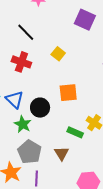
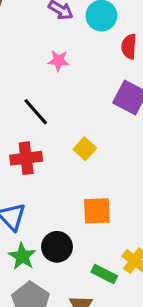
red cross: (21, 62) -> (26, 158), turned -30
black circle: (40, 108) -> (57, 247), moved

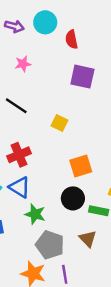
red cross: (26, 158) -> (19, 155), moved
black circle: (57, 247) -> (73, 198), moved

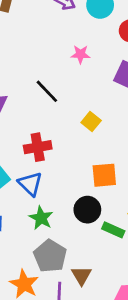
pink star: (23, 64) -> (81, 54), moved
brown triangle: (88, 239) -> (81, 275), moved

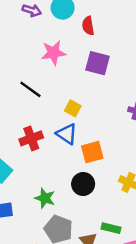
pink star: (81, 54) -> (53, 53), size x1.5
blue triangle: (30, 184) -> (67, 134), moved
green rectangle: (113, 230) -> (111, 228), moved

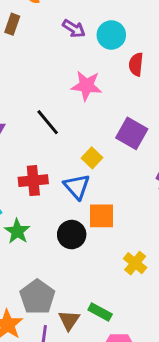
purple square: (97, 63) -> (132, 133), moved
black circle: (83, 184) -> (72, 235), moved
green star: (45, 198) -> (17, 231), moved

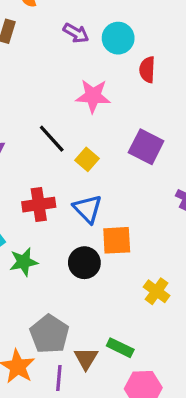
yellow square: (92, 158) -> (87, 159), moved
green star: (17, 231) -> (24, 262), turned 30

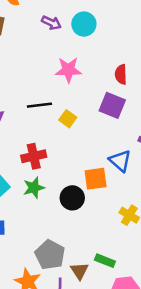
red semicircle: (147, 70) -> (121, 74), moved
black line: (52, 139) -> (39, 105), turned -50
blue triangle: (88, 209) -> (120, 161), moved
green star: (24, 262) -> (34, 188), moved

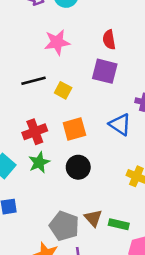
orange square: (96, 179) -> (74, 129), moved
brown triangle: (79, 271) -> (93, 218), moved

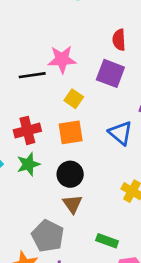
pink star: (57, 42) -> (62, 59), moved
yellow square: (63, 90) -> (74, 99), moved
brown triangle: (93, 218) -> (72, 204), moved

